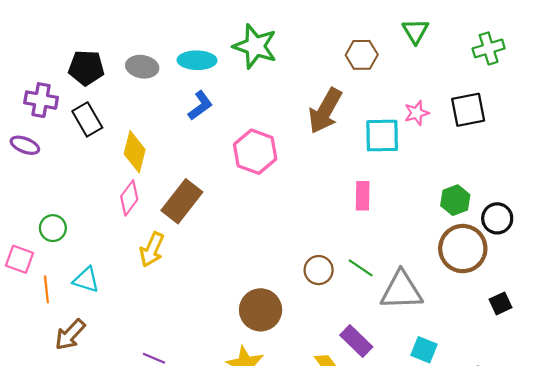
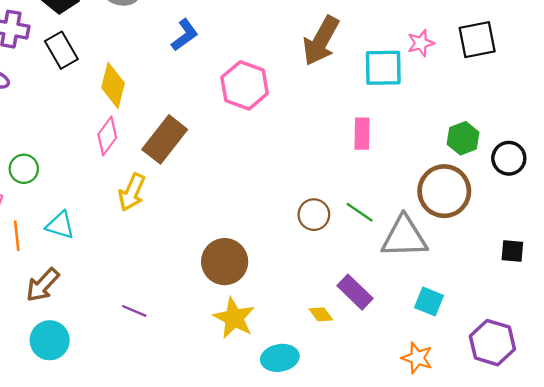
brown circle: (463, 249) -> (444, 191), moved
black square: (500, 303) -> (512, 251), turned 30
brown circle: (261, 310) -> (225, 262), moved

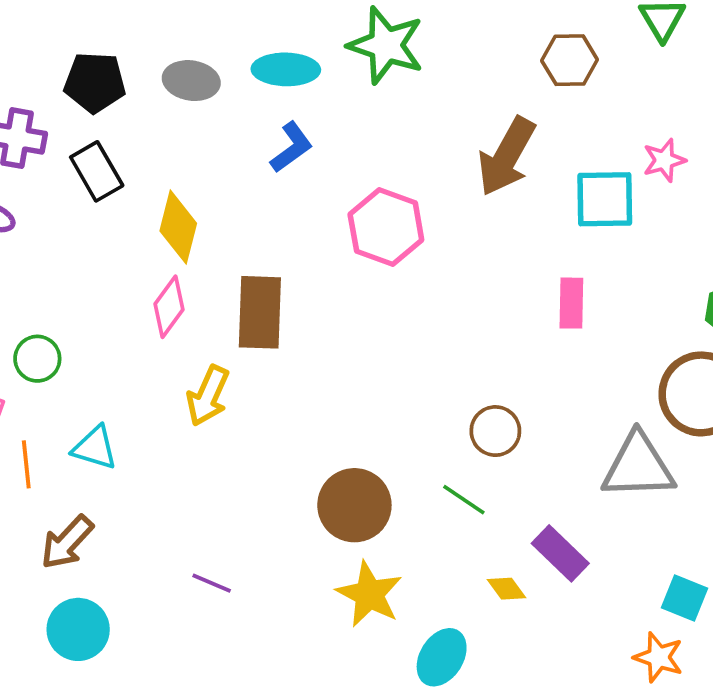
brown rectangle: (165, 139) -> (260, 312), turned -36
green line: (360, 212) -> (464, 500), moved
cyan square: (429, 302) -> (685, 598), moved
cyan ellipse: (280, 358) -> (442, 657), turned -48

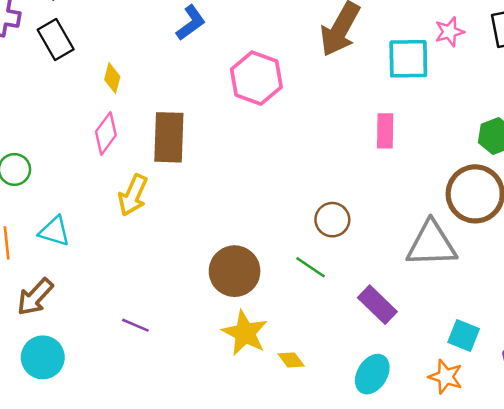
yellow diamond: (178, 227) -> (112, 78), size x0.6
yellow diamond: (507, 589) -> (291, 360), moved
cyan ellipse: (442, 657) -> (372, 374), moved

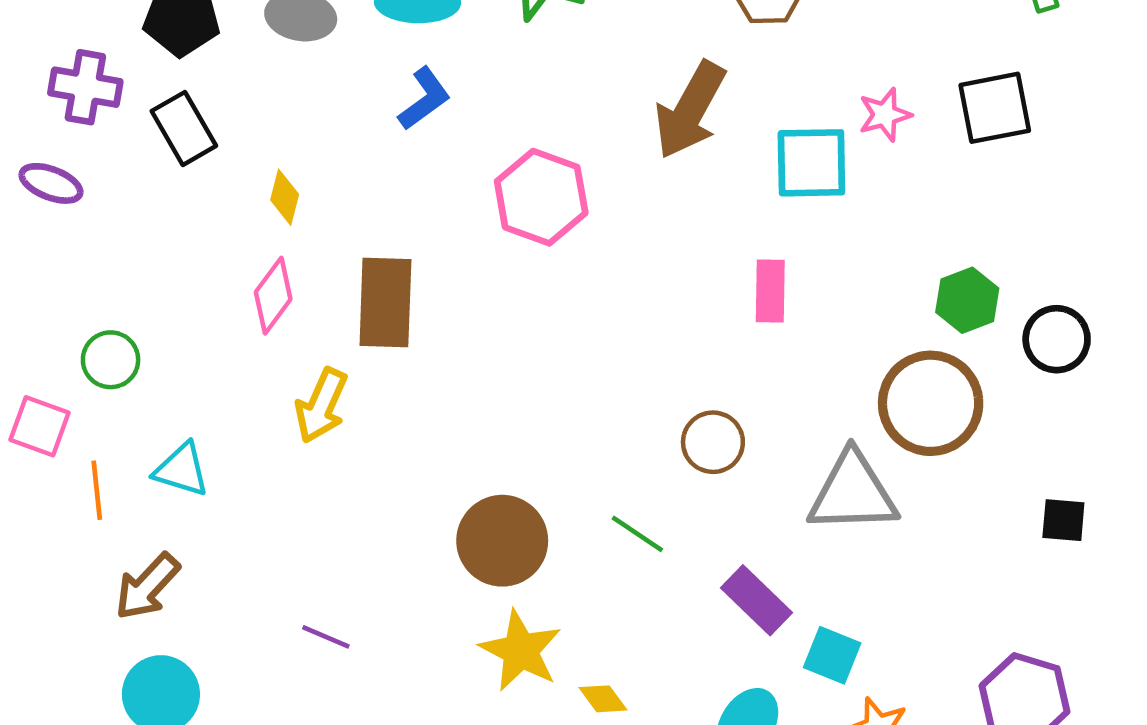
brown circle: (332, 220) -> (713, 442), moved
cyan square: (464, 336) -> (832, 655), moved

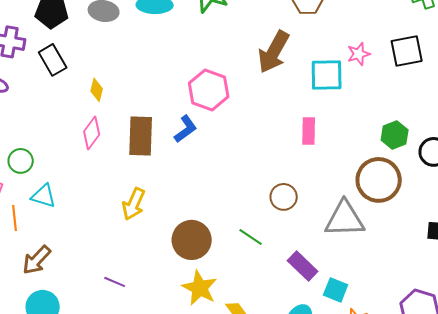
blue L-shape: (424, 99) -> (186, 129), moved
yellow arrow: (321, 406) -> (134, 204), moved
cyan triangle: (182, 470) -> (44, 196), moved

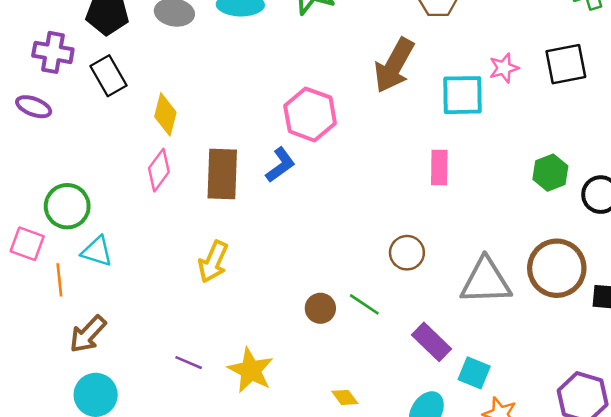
yellow diamond: (97, 90) -> (165, 114), size x1.4
green circle: (21, 161) -> (67, 206), size x1.4
brown circle: (379, 180) -> (557, 268), moved
brown circle: (192, 240) -> (320, 308), moved, size x0.6
yellow star: (200, 288) -> (251, 370), moved

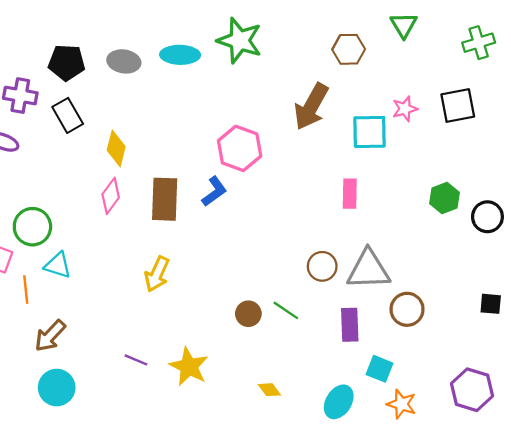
brown circle: (557, 268) -> (407, 309), moved, size x0.7
gray triangle: (486, 281) -> (368, 270), moved
purple rectangle: (431, 342) -> (350, 325), moved, turned 44

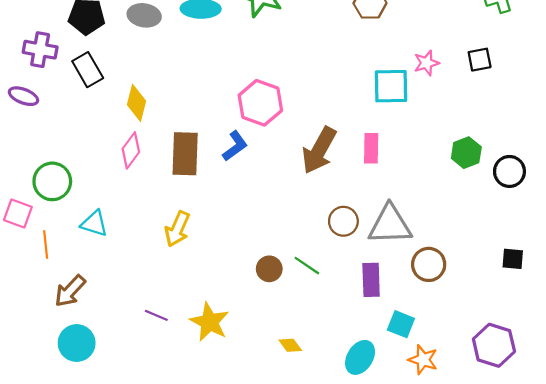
black square: (458, 105) -> (480, 60), size x0.7
brown arrow: (311, 107) -> (319, 150), moved
cyan triangle: (58, 265) -> (94, 223), moved

